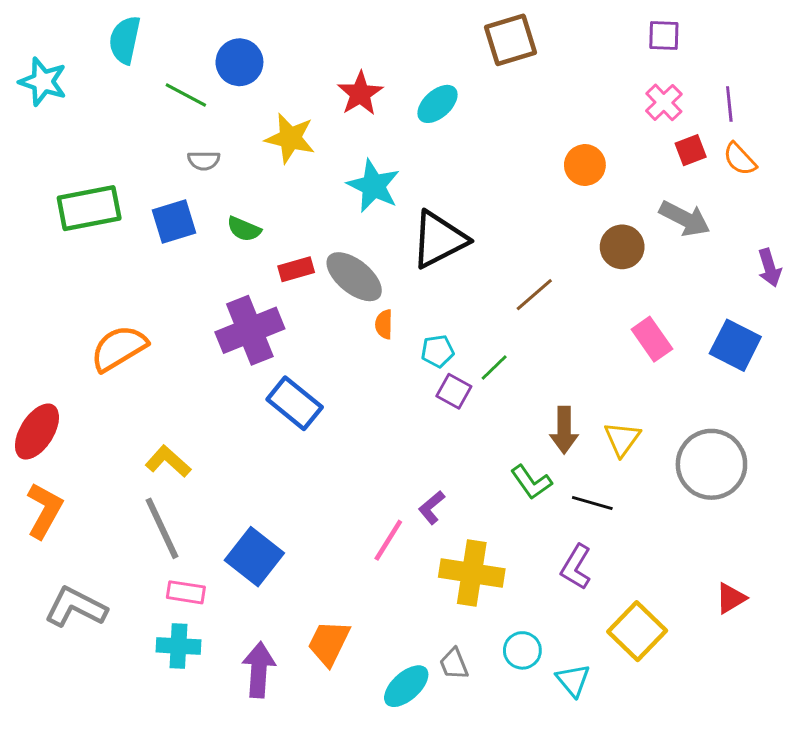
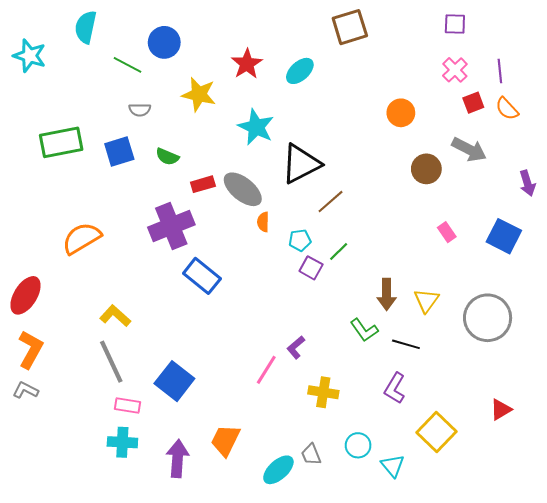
brown line: (534, 295) -> (330, 202), moved
pink rectangle: (652, 339) -> (447, 232), size x0.7
yellow cross: (472, 573) -> (323, 392), size x0.7
gray L-shape: (76, 607) -> (25, 390), moved, size x0.6

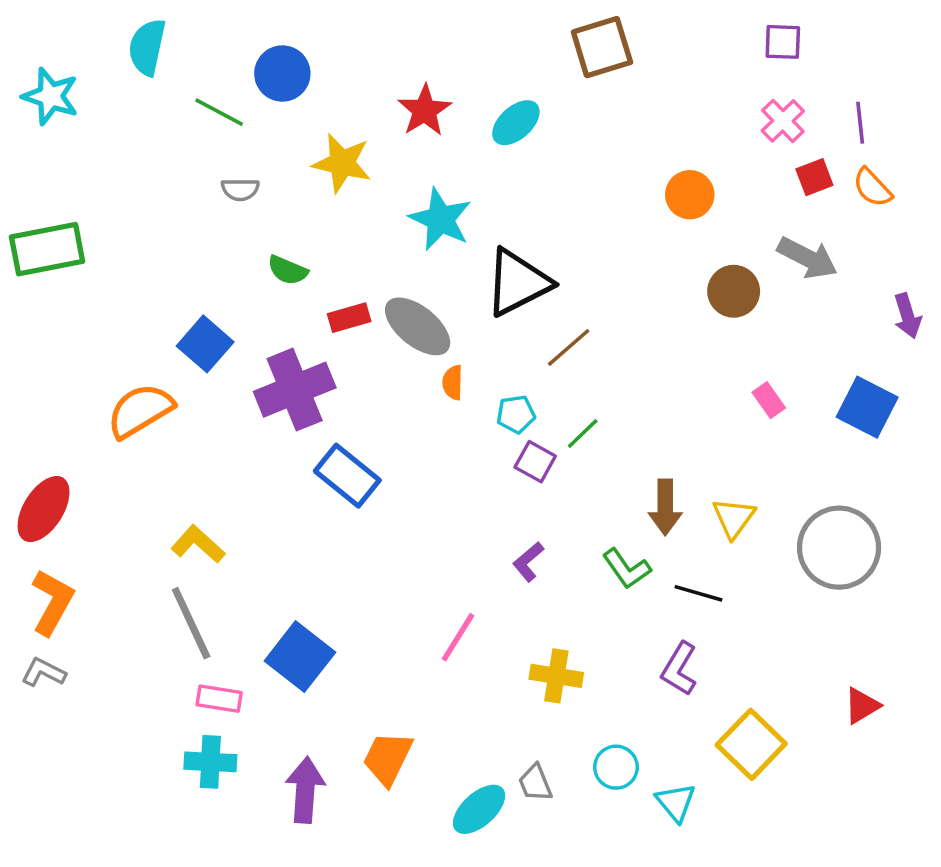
green rectangle: (61, 142) -> (47, 249), moved
blue square: (119, 152) -> (205, 344), moved, turned -32
purple L-shape: (296, 347) -> (528, 562), moved

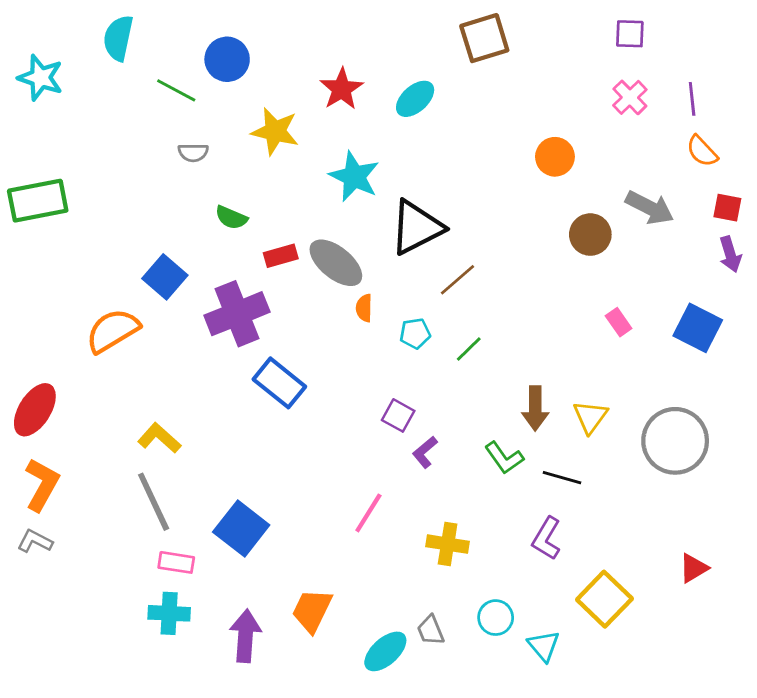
red square: (814, 177) -> (727, 208), moved, turned 32
purple square: (535, 462) -> (398, 415), moved

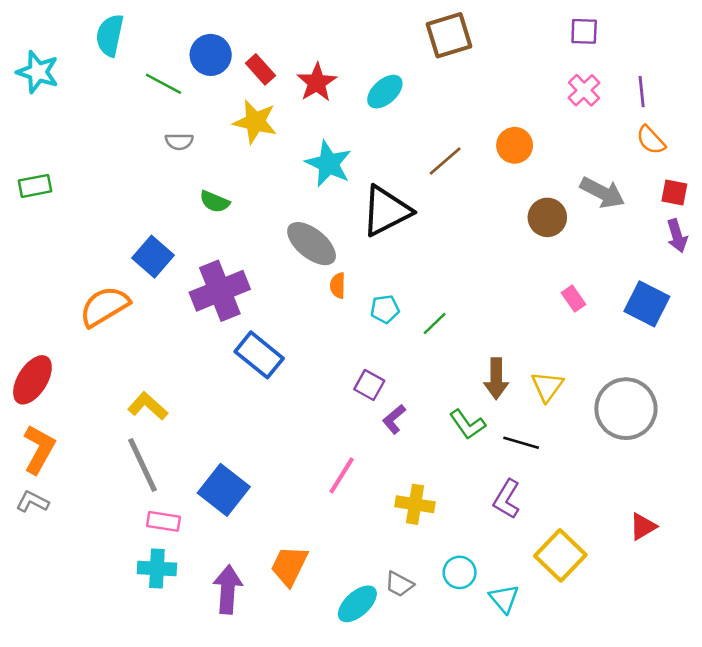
green rectangle: (38, 201) -> (35, 186), size x0.6
red rectangle: (281, 256) -> (260, 69), moved, turned 64
brown line: (457, 280) -> (445, 161), moved
gray trapezoid: (431, 630) -> (399, 584), turned -40

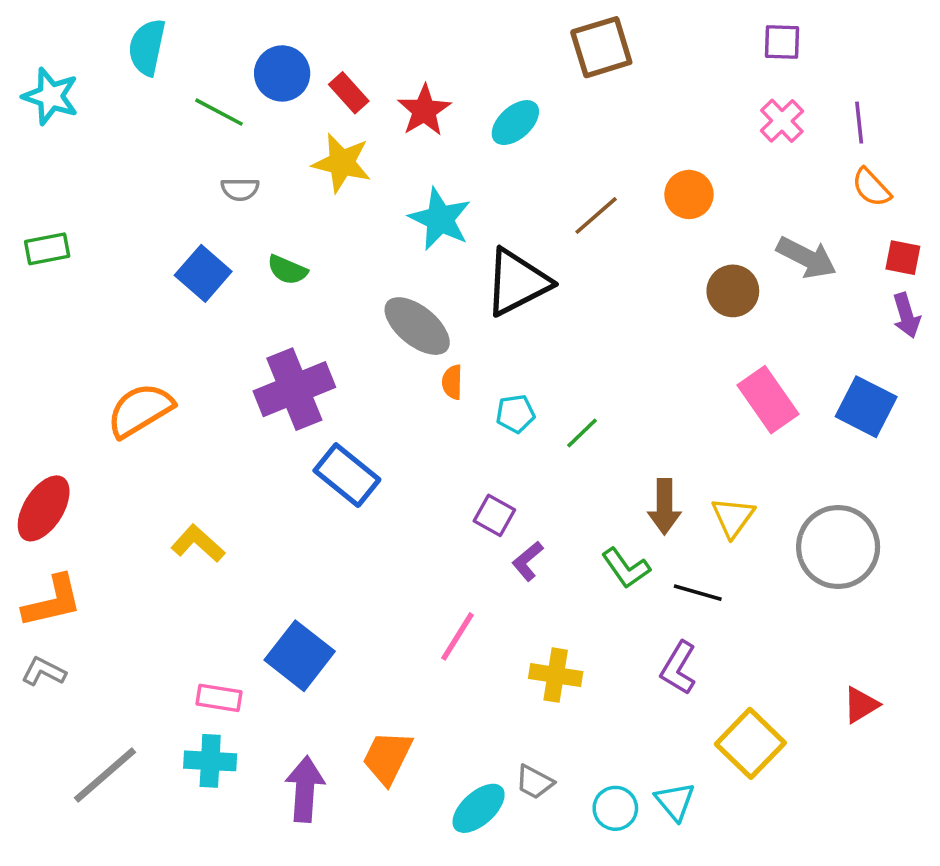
blue square: (153, 257) -> (203, 273), moved
pink rectangle: (574, 299) -> (768, 400), size x1.8
orange L-shape: (39, 449) -> (52, 601), turned 48
gray line: (143, 465) -> (105, 775), moved, turned 74
cyan circle: (460, 572) -> (615, 808), moved

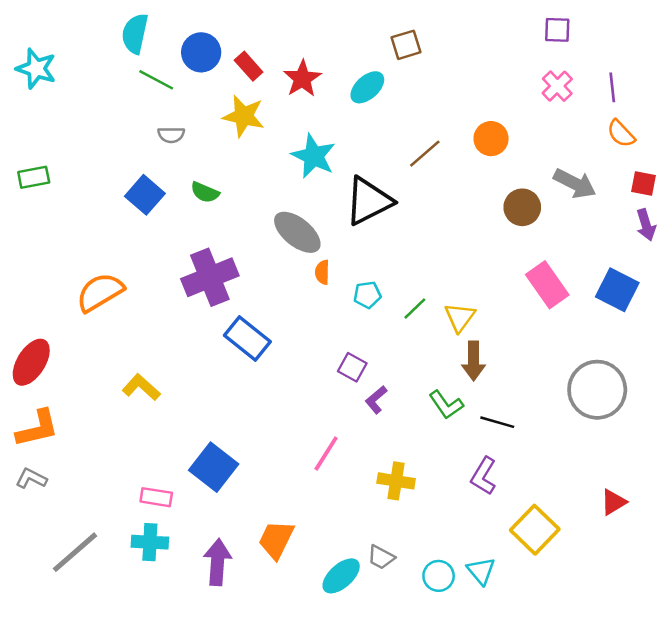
cyan semicircle: (147, 47) -> (135, 34), moved
brown square: (601, 47) -> (406, 45), moved, size x0.7
yellow triangle: (733, 517) -> (460, 317), moved

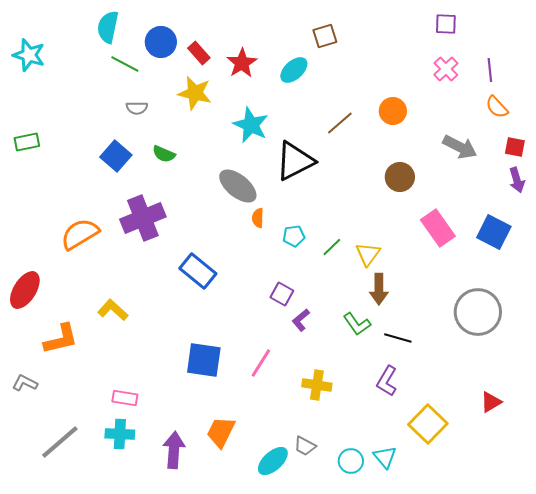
brown circle: (522, 207) -> (400, 177), moved
purple cross: (210, 277) -> (143, 218), moved
orange L-shape: (37, 428) -> (61, 339), moved
blue square: (214, 467) -> (204, 360), moved, turned -30

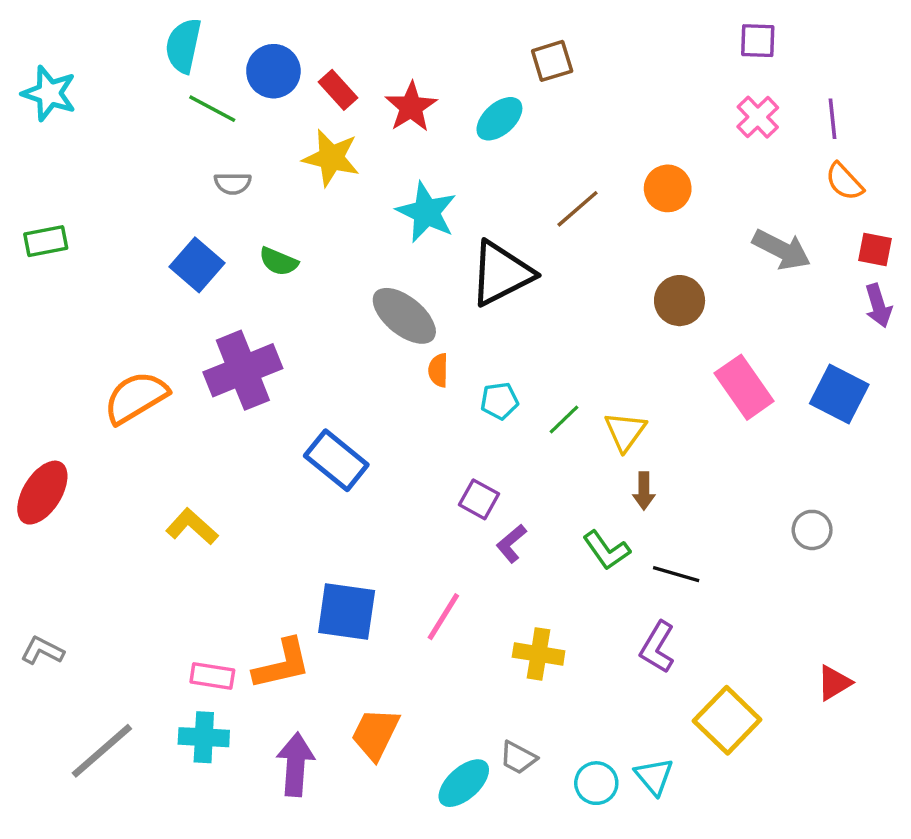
brown arrow: (379, 289) -> (644, 491), size x0.7
gray circle: (478, 312) -> (812, 530), size x0.5
orange L-shape: (61, 339) -> (282, 664), moved

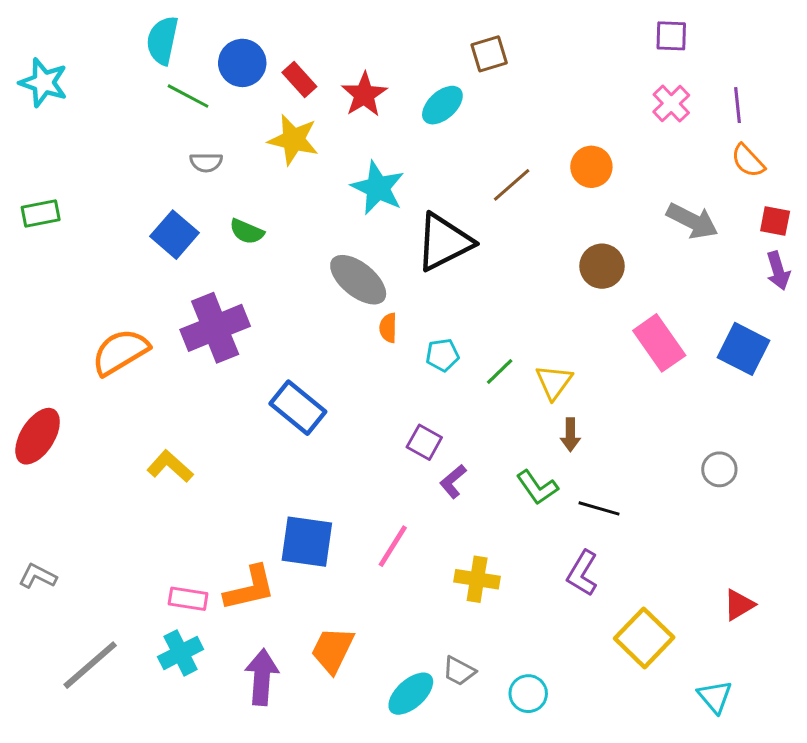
cyan cross: (204, 737) -> (181, 653), turned -30
cyan triangle: (654, 776) -> (715, 697), moved

